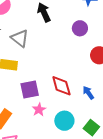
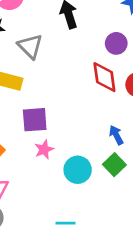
red diamond: (61, 86) -> (104, 77), moved
green square: (91, 128) -> (114, 165), moved

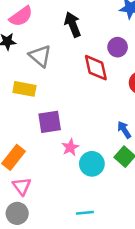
red diamond: (104, 77) -> (96, 68), moved
pink star: (44, 149) -> (70, 147), moved

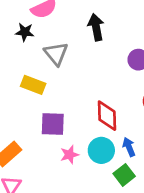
red diamond: (96, 68) -> (107, 116), moved
cyan circle: (92, 164) -> (101, 150), moved

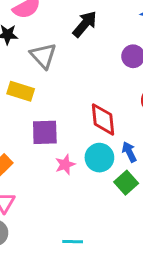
black arrow: (96, 27) -> (85, 24), turned 55

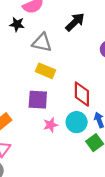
gray triangle: (43, 56) -> (42, 42), turned -40
yellow rectangle: (21, 91) -> (45, 71), moved

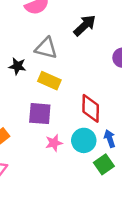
black star: (17, 24) -> (17, 66), moved

